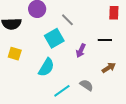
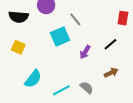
black line: (105, 40) -> (110, 44), turned -48
cyan semicircle: (46, 67) -> (33, 79), moved

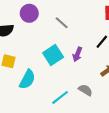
cyan square: (60, 37) -> (53, 55), moved
cyan semicircle: (33, 79) -> (27, 79), moved

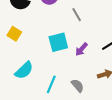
cyan semicircle: (27, 79) -> (24, 70), moved
cyan line: (60, 97) -> (51, 84), turned -48

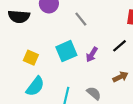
yellow square: (14, 34) -> (31, 58), moved

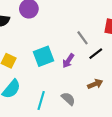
gray line: (81, 19) -> (83, 38), moved

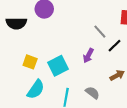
cyan square: (44, 56) -> (58, 66), moved

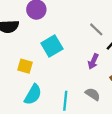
purple arrow: (88, 56) -> (93, 61), moved
cyan square: (58, 66) -> (52, 46), moved

